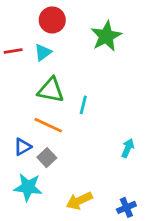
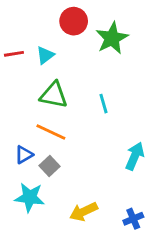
red circle: (52, 20) -> (74, 21), moved
cyan line: (83, 105) -> (103, 104), moved, turned -30
cyan arrow: (128, 148) -> (135, 156), size x1.4

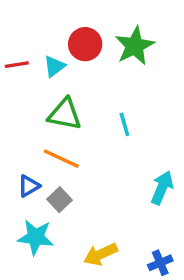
red circle: (74, 21) -> (85, 44), moved

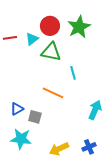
green triangle: (65, 114) -> (51, 52), moved
orange line: (61, 159) -> (53, 93), moved
gray square: (60, 200) -> (35, 117), turned -32
blue cross: (160, 263) -> (89, 147), moved

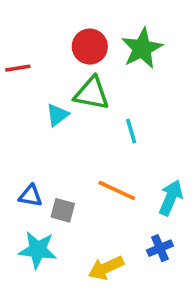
cyan triangle: (32, 39) -> (57, 115), moved
orange line: (53, 93) -> (117, 190), moved
blue triangle: (17, 109) -> (30, 196), turned 40
blue cross: (89, 147) -> (160, 248), moved

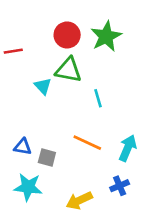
cyan triangle: (57, 115) -> (43, 86), turned -36

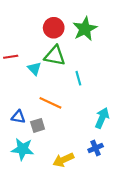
red line: (13, 51) -> (11, 57), moved
orange line: (87, 143) -> (50, 103), moved
gray square: (47, 157) -> (38, 125), turned -32

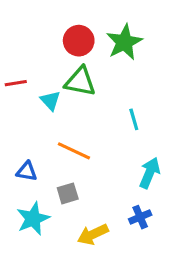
cyan line: (78, 78) -> (134, 119), moved
gray square: (38, 125) -> (68, 193), moved
cyan star: (23, 149) -> (33, 219), turned -30

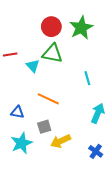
blue cross: (140, 217) -> (96, 151), moved, turned -32
yellow arrow: (93, 234) -> (61, 141), moved

